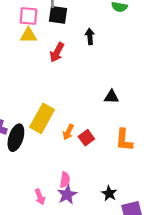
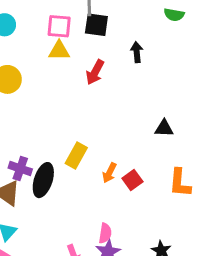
yellow rectangle: (42, 118) -> (76, 156), size x0.7

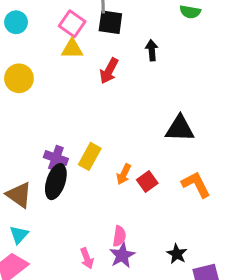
pink square: (59, 26) -> (72, 24), turned 30
black triangle: (164, 128) -> (180, 128), size x1.5
purple cross: (20, 169) -> (56, 158), moved
orange L-shape: (180, 183) -> (196, 185), turned 148

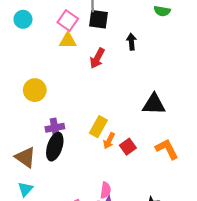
yellow circle: (19, 78) -> (35, 90), moved
yellow rectangle: (90, 156) -> (98, 127), moved
purple cross: (56, 158) -> (55, 128), turned -30

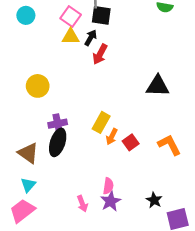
black arrow: (131, 42) -> (91, 38), moved, turned 35
black triangle: (154, 104) -> (158, 86), moved

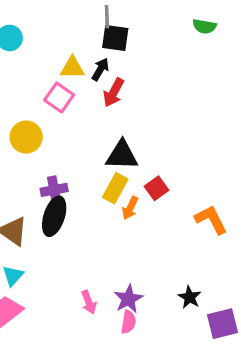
pink square: (71, 17) -> (59, 97), moved
black triangle: (158, 86) -> (122, 155), moved
red square: (131, 142) -> (157, 188), moved
pink semicircle: (108, 186) -> (128, 322), moved

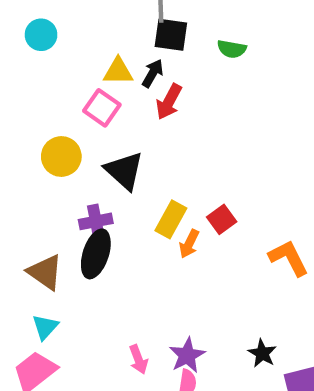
green semicircle: (204, 26) -> (232, 49), moved
black triangle: (122, 155) -> (124, 171), moved, turned 40

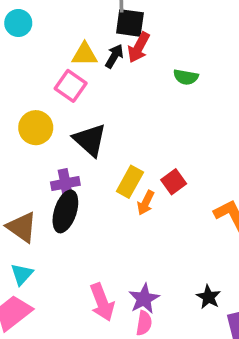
green semicircle: (232, 49) -> (186, 77), moved
red arrow: (169, 102) -> (139, 47), moved
pink arrow: (138, 359) -> (102, 302), size x1.5

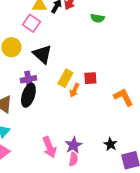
red square: (174, 182) -> (90, 78), turned 32

